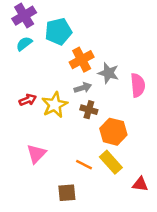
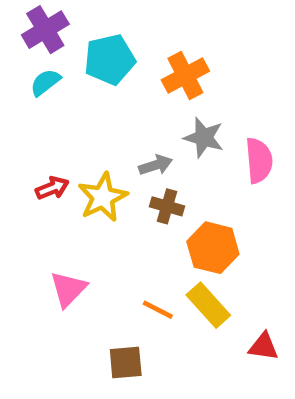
orange cross: (82, 60) -> (185, 76), moved

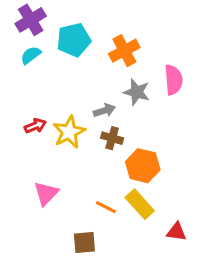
pink semicircle: (259, 160) -> (173, 80), moved

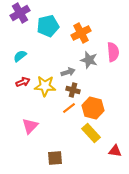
cyan semicircle: (31, 55) -> (20, 56), moved
yellow star: (69, 132) -> (45, 86), turned 30
orange line: (106, 207) -> (69, 108), moved, turned -64

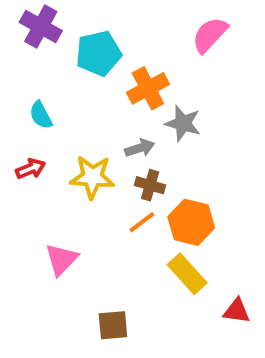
purple cross: (20, 13) -> (41, 27), turned -30
orange cross: (81, 33) -> (148, 88), moved
pink semicircle: (113, 52) -> (210, 35), moved, turned -132
cyan semicircle: (20, 56) -> (41, 115), turned -80
red arrow: (23, 82) -> (31, 169), moved

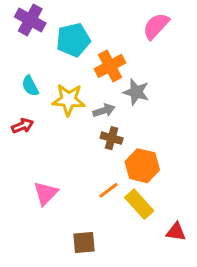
yellow star: (92, 177) -> (69, 100), moved
orange line: (142, 222) -> (108, 190), moved

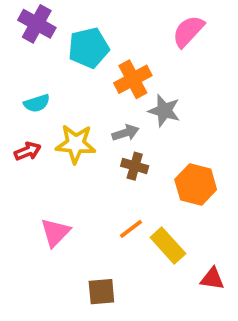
cyan semicircle: (30, 86) -> (37, 103), turned -80
yellow star: (69, 100) -> (76, 144), moved
orange hexagon: (142, 166) -> (196, 185), moved

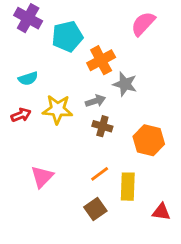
yellow rectangle: (168, 245) -> (128, 187), turned 44
brown square: (101, 292) -> (95, 209), moved, turned -30

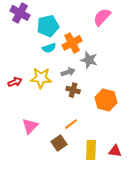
cyan semicircle: (28, 78) -> (49, 48), moved
yellow rectangle: (128, 187) -> (91, 150), moved
brown square: (95, 209) -> (59, 143), moved

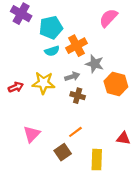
orange hexagon: (106, 100) -> (116, 84), moved
red triangle: (115, 151) -> (123, 138), moved

